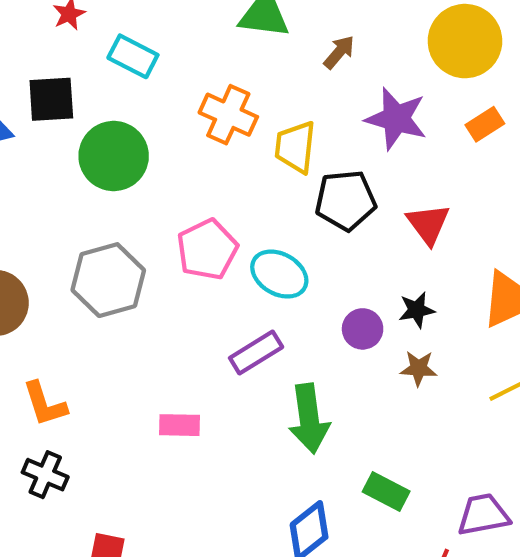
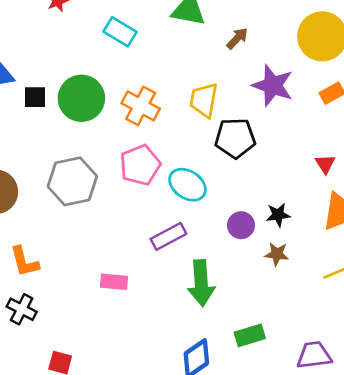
cyan rectangle: (133, 56) -> (120, 32), moved
black square: (51, 99) -> (35, 97), moved, size x0.7
orange cross: (228, 115) -> (141, 106), moved
red triangle: (428, 224) -> (325, 164), moved, size x0.7
green rectangle: (386, 492) -> (250, 335), turned -48

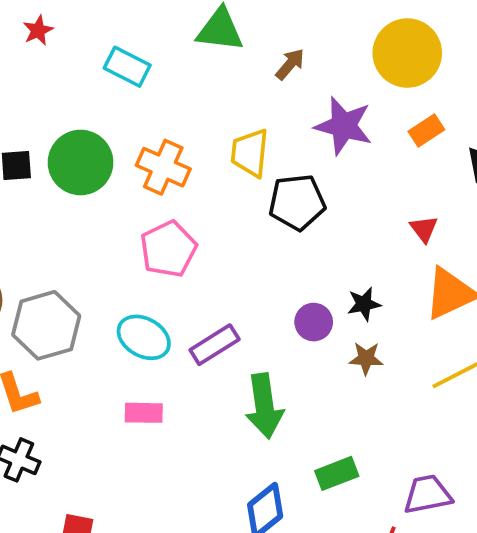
gray hexagon: (72, 181) -> (46, 325), moved
cyan ellipse: (187, 185) -> (144, 337), moved

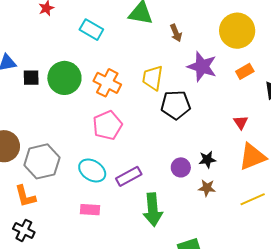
brown arrow: (290, 64) -> (176, 33), turned 114

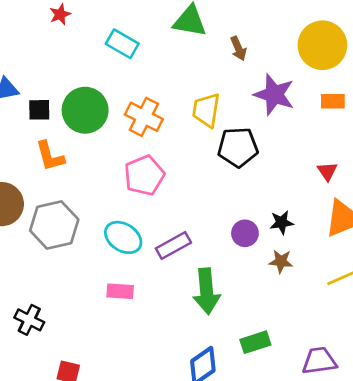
orange rectangle: (245, 71) -> (333, 101), turned 30
orange L-shape: (25, 196) -> (50, 156), moved

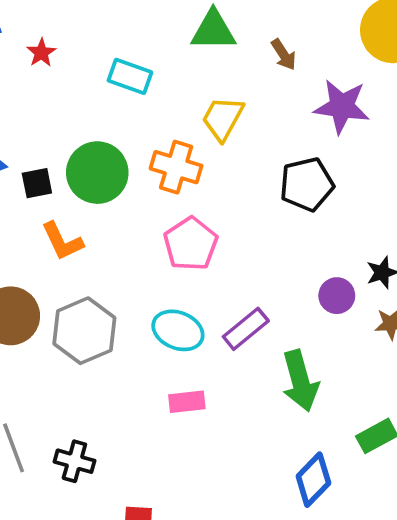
yellow trapezoid: (206, 110) -> (223, 118), moved, turned 30

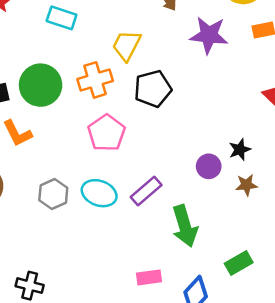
orange cross: (176, 167) -> (95, 80), turned -32
black pentagon: (307, 184) -> (153, 89), moved
gray hexagon: (84, 331) -> (53, 194), moved, size x0.7
pink rectangle: (187, 402) -> (149, 277), moved

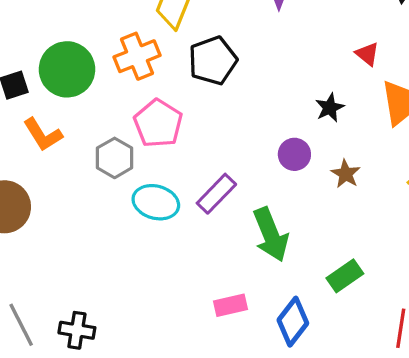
black star: (240, 150) -> (330, 108), moved
brown star: (246, 185) -> (346, 174), turned -30
gray hexagon: (53, 194) -> (115, 158), moved

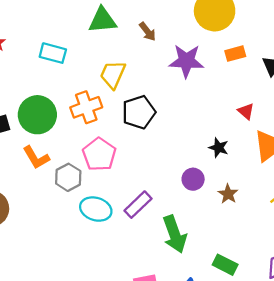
black star: (330, 108) -> (219, 148), turned -30
orange L-shape: (43, 135) -> (36, 158), moved
green rectangle: (345, 276) -> (225, 265), turned 60

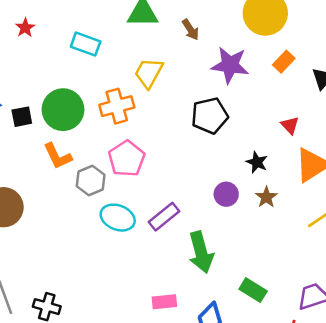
orange rectangle: (235, 54) -> (284, 62), turned -36
black pentagon: (139, 112) -> (210, 116), moved
brown star: (228, 194) -> (266, 197), moved

